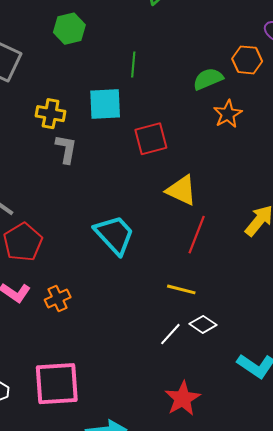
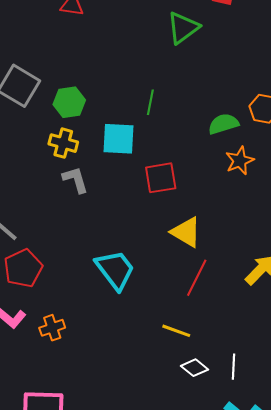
green hexagon: (69, 29) -> (69, 102), moved
gray L-shape: (66, 149) -> (75, 180), turned -32
white line: (170, 334) -> (234, 367), moved, turned -45

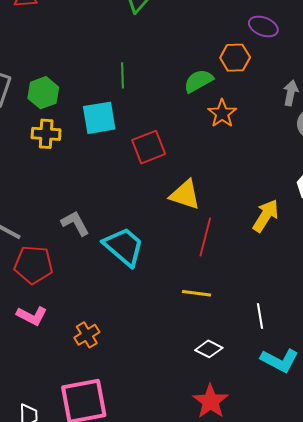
gray L-shape: (75, 180) -> (75, 223), moved
red pentagon: (23, 268) -> (33, 265), turned -30
orange cross: (52, 328) -> (87, 335), moved
white diamond: (194, 368) -> (209, 349), moved

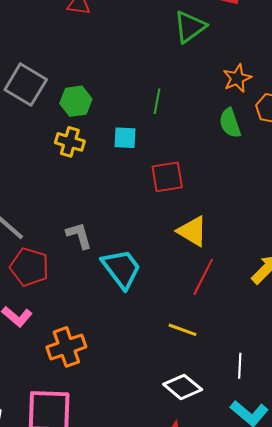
green semicircle: (198, 81) -> (230, 123), turned -92
orange star: (222, 113) -> (237, 78), moved
cyan square: (99, 118) -> (125, 138), size x0.7
orange cross: (87, 335) -> (66, 347), size x1.5
white diamond: (209, 349) -> (183, 387), size x1.4

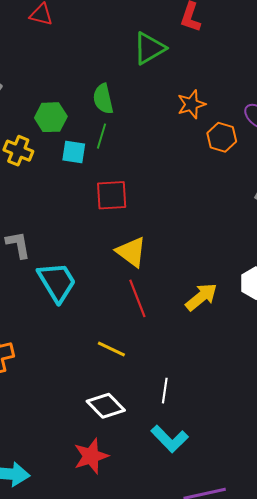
green hexagon: (76, 101) -> (51, 117), moved
green line: (157, 101) -> (102, 136), moved
green semicircle: (230, 123) -> (103, 99), moved
red line: (203, 277) -> (137, 298), turned -54

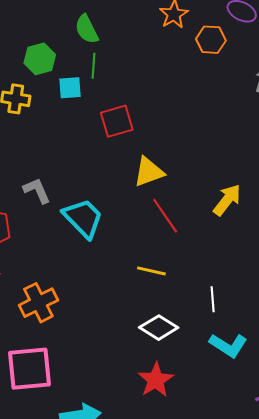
yellow triangle: (131, 252) -> (149, 172), turned -44

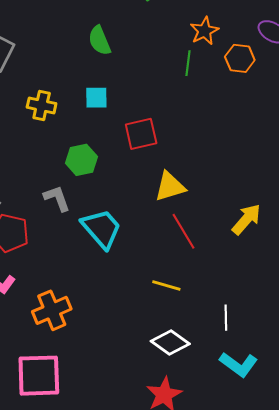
green semicircle: (87, 29) -> (100, 41), moved
green hexagon: (40, 59) -> (81, 160), moved
green line: (93, 66) -> (188, 63), moved

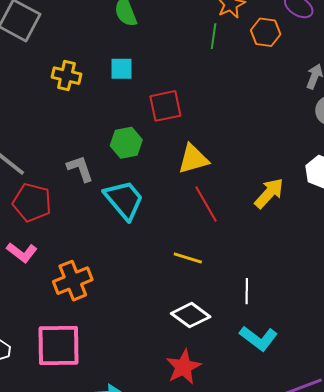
green hexagon: (81, 160) -> (126, 143), moved

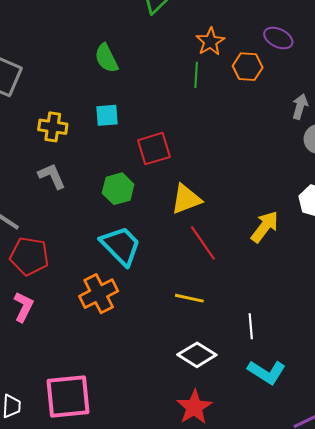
gray L-shape: (80, 169) -> (52, 176), moved
pink L-shape: (22, 252) -> (23, 307), turned -96
orange cross: (73, 281) -> (99, 294), moved

